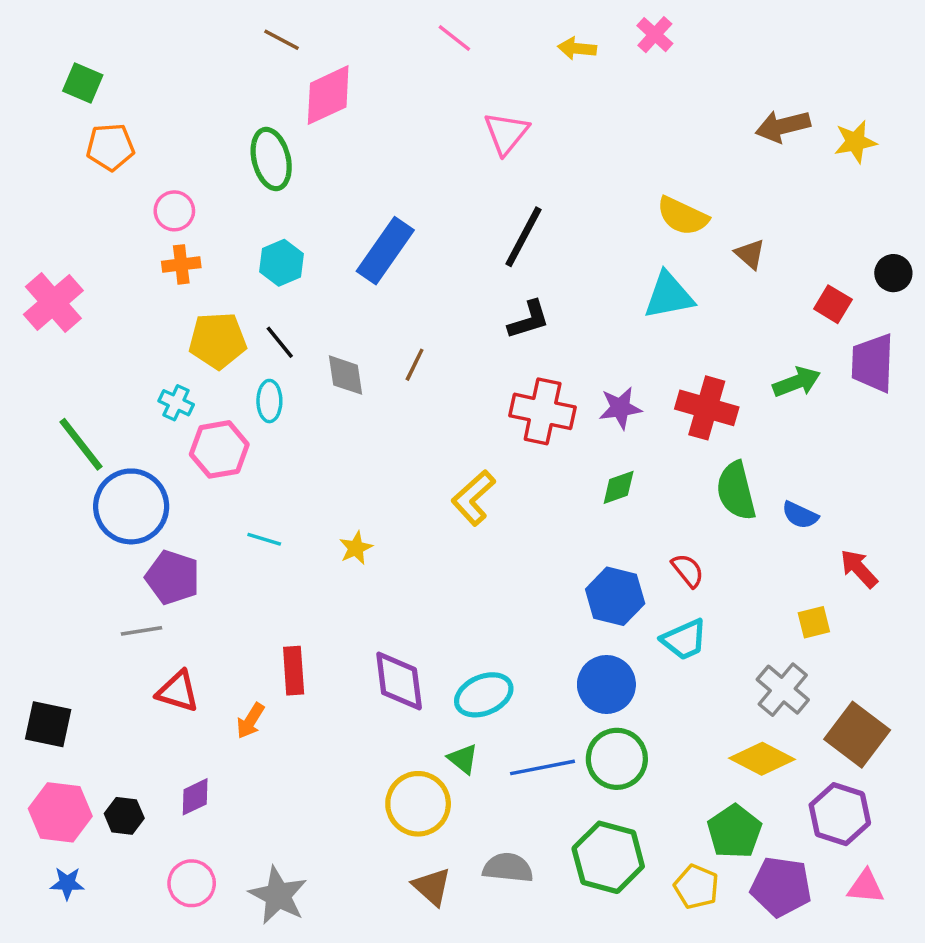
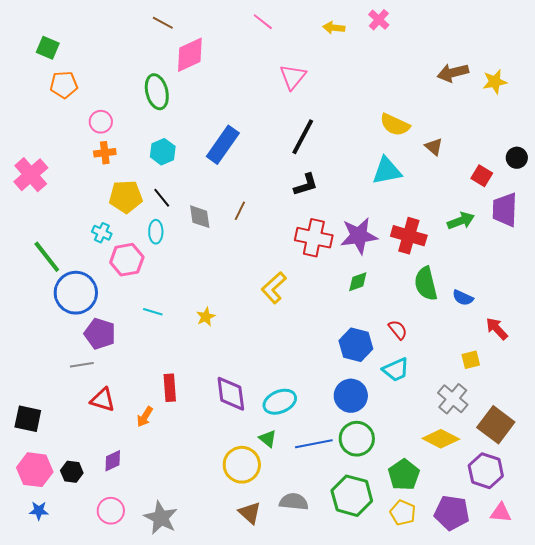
purple star: (620, 408) -> (359, 236), size x1.5
green pentagon: (734, 831) -> (404, 475), moved

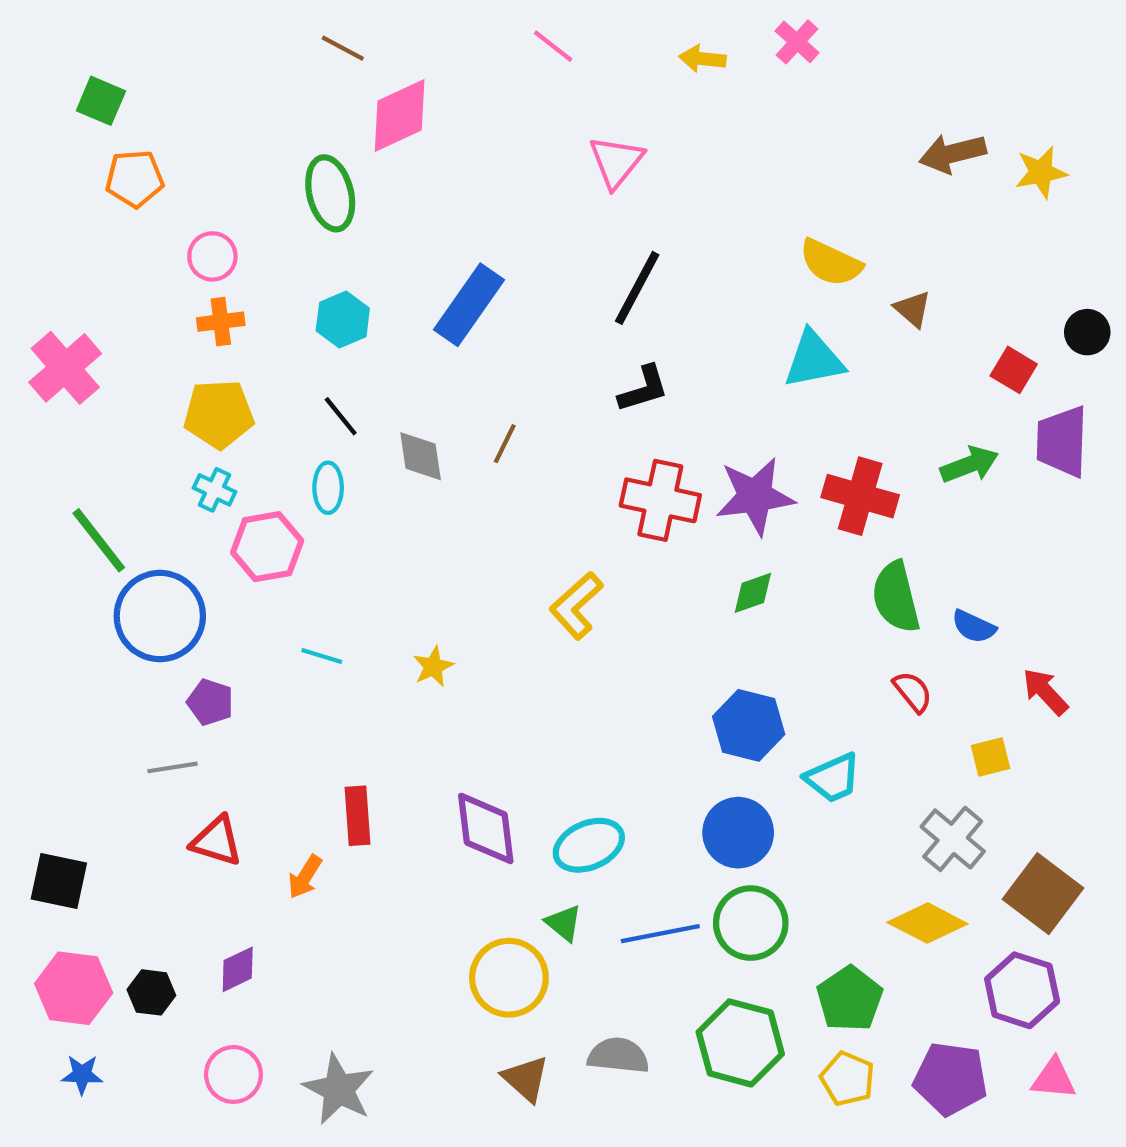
yellow pentagon: (126, 197) -> (219, 414), moved
red semicircle: (398, 330) -> (913, 692), moved
purple pentagon: (100, 334) -> (210, 702), size x0.7

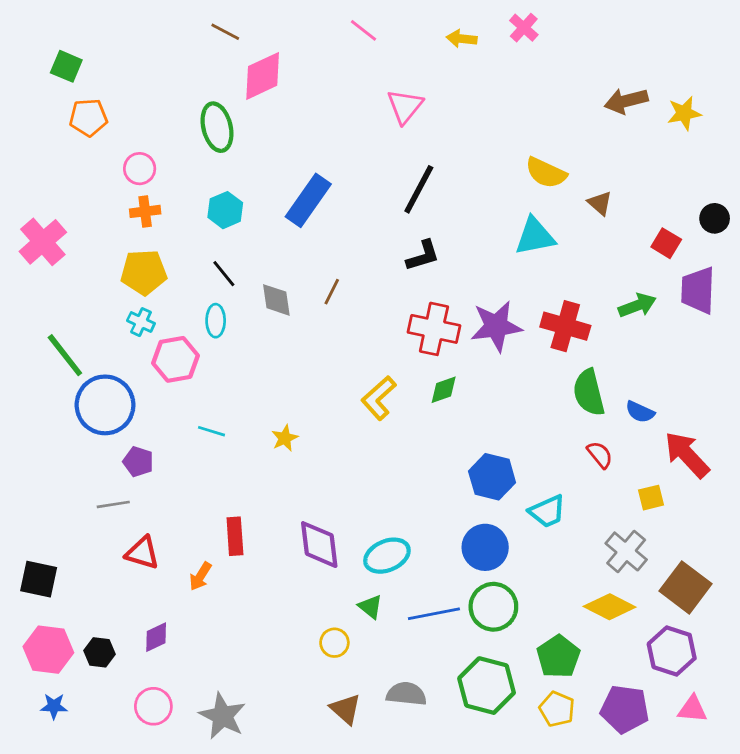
green diamond: (753, 593) -> (444, 390), moved
red arrow: (1045, 692) -> (687, 455), size x1.5
yellow circle: (509, 978) -> (334, 643), size x0.6

